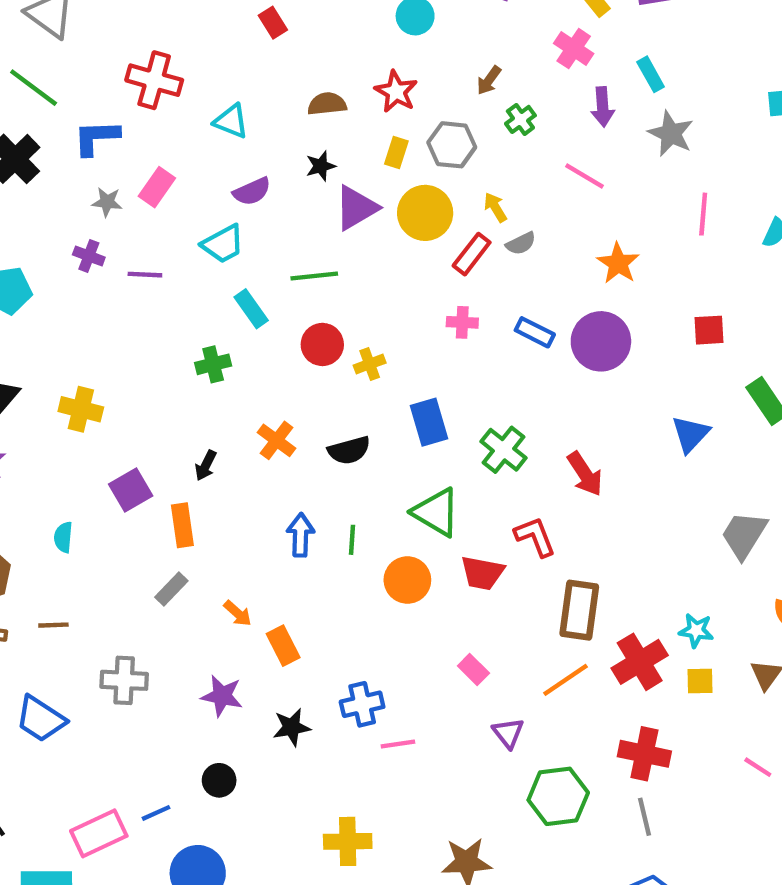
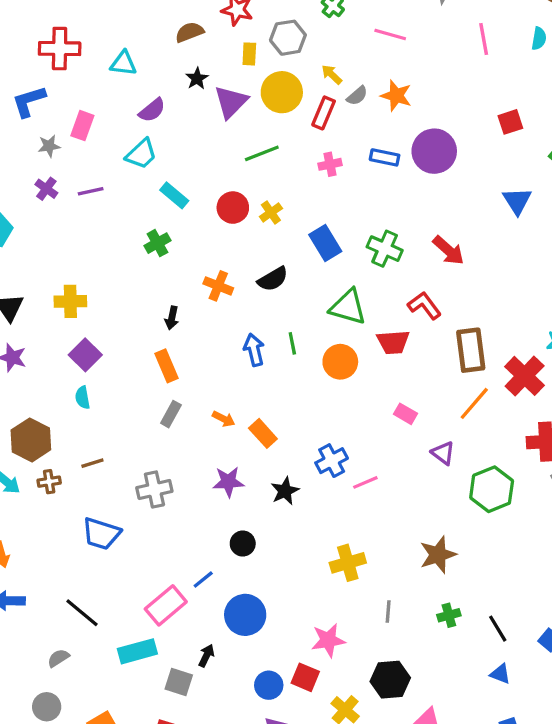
purple cross: (89, 256) -> (46, 189), turned 30
orange star: (618, 263) -> (396, 96), moved
green line: (314, 276) -> (262, 153), moved
purple square: (131, 490) -> (85, 355), moved

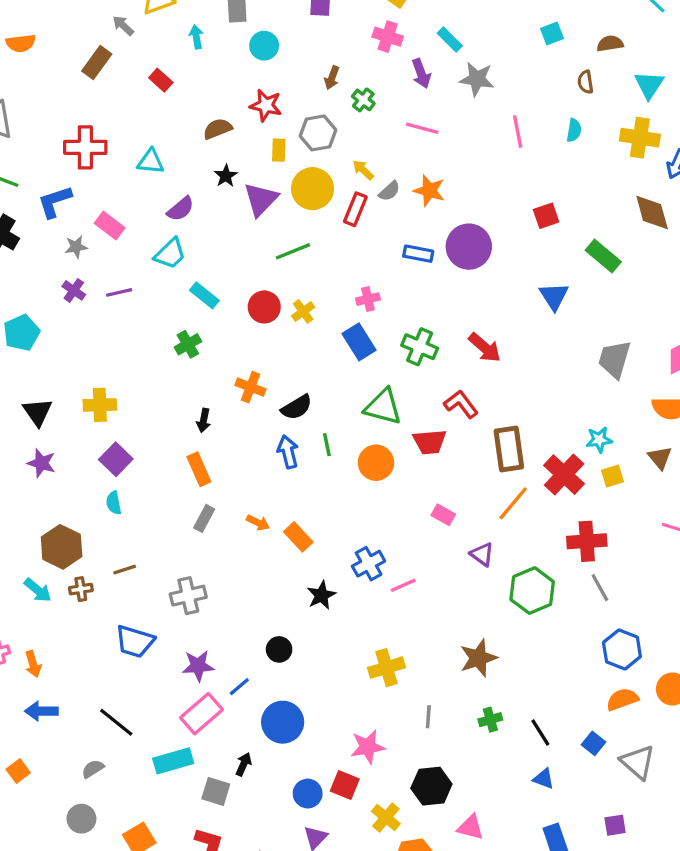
pink rectangle: (82, 126) -> (110, 225), turned -72
pink cross: (330, 164) -> (368, 299), moved
black semicircle: (273, 279) -> (297, 407), moved
purple star: (228, 482) -> (198, 666), moved

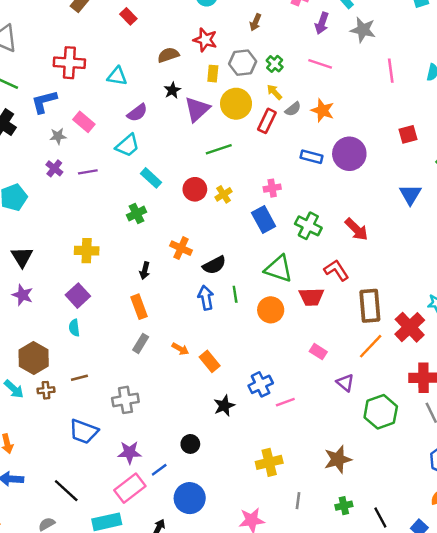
purple arrow: (421, 74) -> (322, 23), turned 35
green cross: (363, 100) -> (275, 64), moved
yellow cross: (100, 405) -> (87, 251), moved

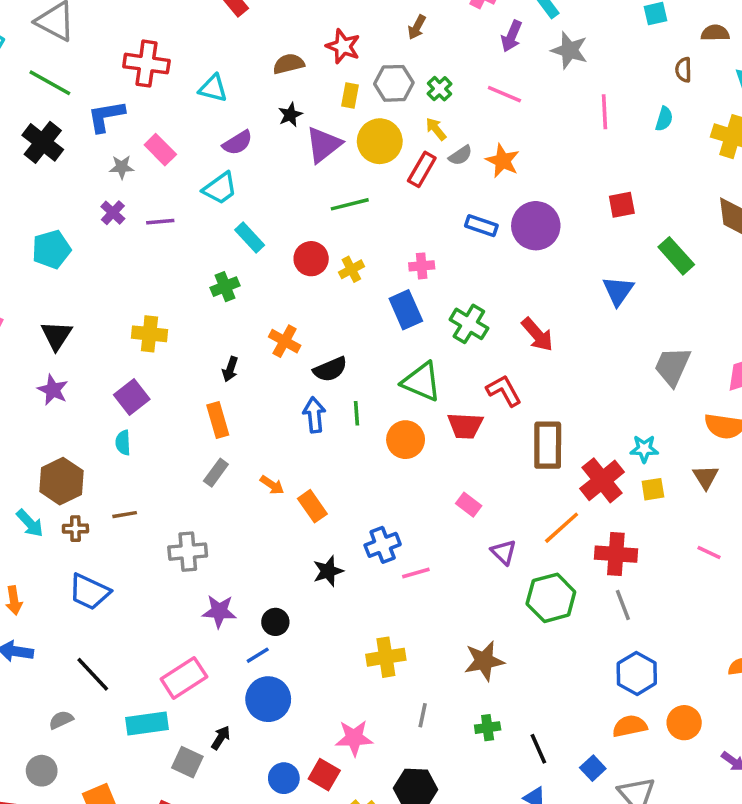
orange line: (371, 346) -> (562, 528), moved
blue trapezoid: (84, 431) -> (89, 592), moved
purple star: (130, 452) -> (219, 611), moved
blue line: (159, 470) -> (258, 655), moved

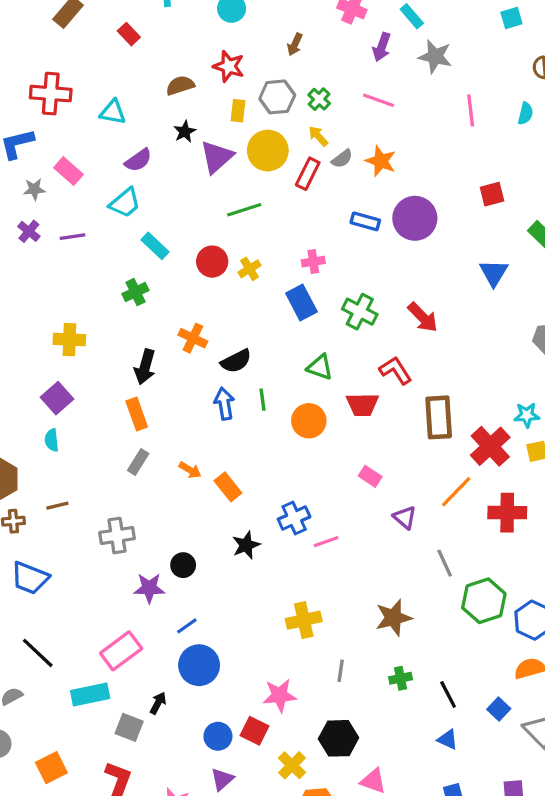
black arrow: (230, 369) -> (145, 367), size x1.5
green triangle: (421, 382) -> (320, 367), size x0.7
green hexagon: (551, 598) -> (484, 601), moved
gray line: (623, 605) -> (445, 563), moved
black circle: (275, 622) -> (183, 565), moved

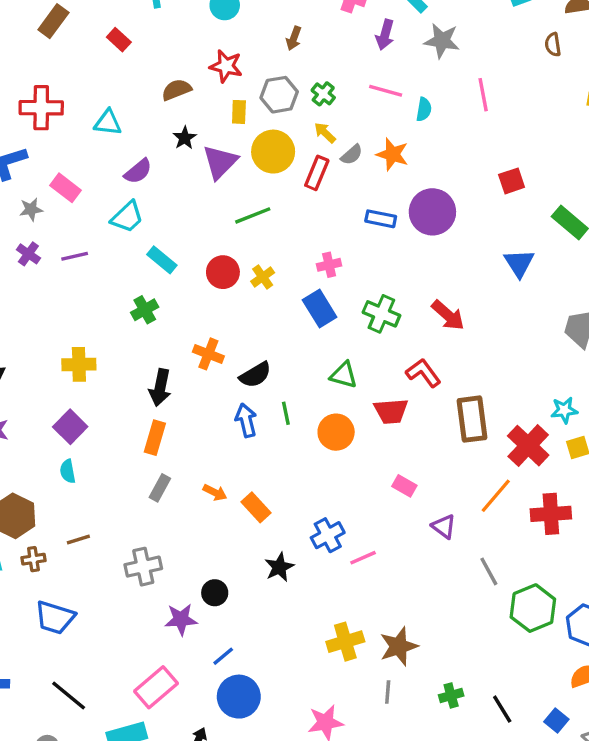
cyan semicircle: (525, 113) -> (424, 109), moved
orange rectangle: (137, 414) -> (155, 438), turned 40
brown star: (393, 618) -> (399, 646), moved

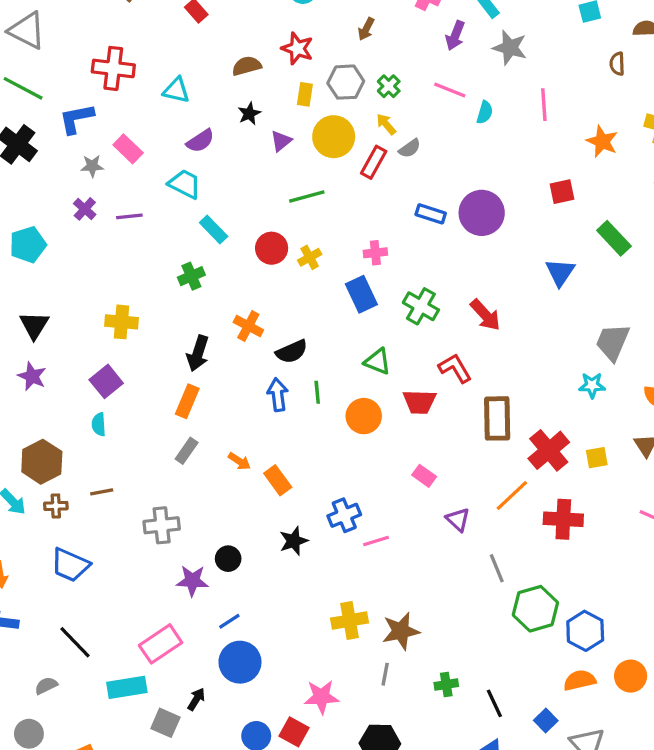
orange star: (392, 154) -> (602, 141), moved
purple triangle: (220, 162) -> (281, 141), size x0.6
cyan trapezoid: (127, 217) -> (185, 184), turned -116
cyan star: (564, 410) -> (592, 385), moved

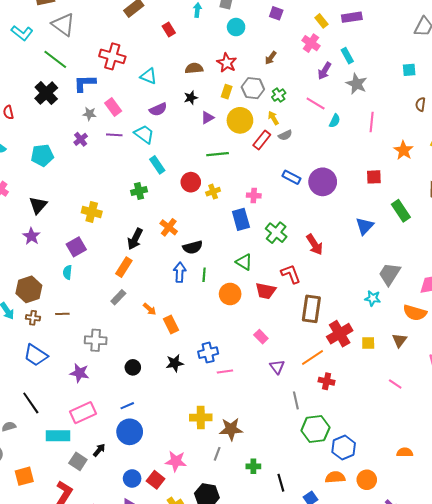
purple line: (129, 216) -> (114, 135), moved
red cross: (563, 519) -> (327, 381), moved, size x0.7
purple star: (192, 581) -> (80, 373), moved

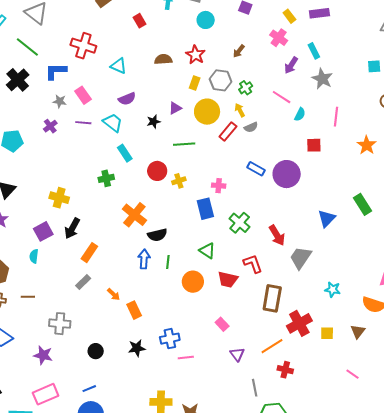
black star: (191, 98) -> (154, 122), moved
red square: (374, 177) -> (314, 145), moved
orange cross: (169, 227) -> (134, 215), size x1.4
black arrow: (135, 239) -> (72, 228), moved
gray trapezoid: (390, 274) -> (301, 258), moved

